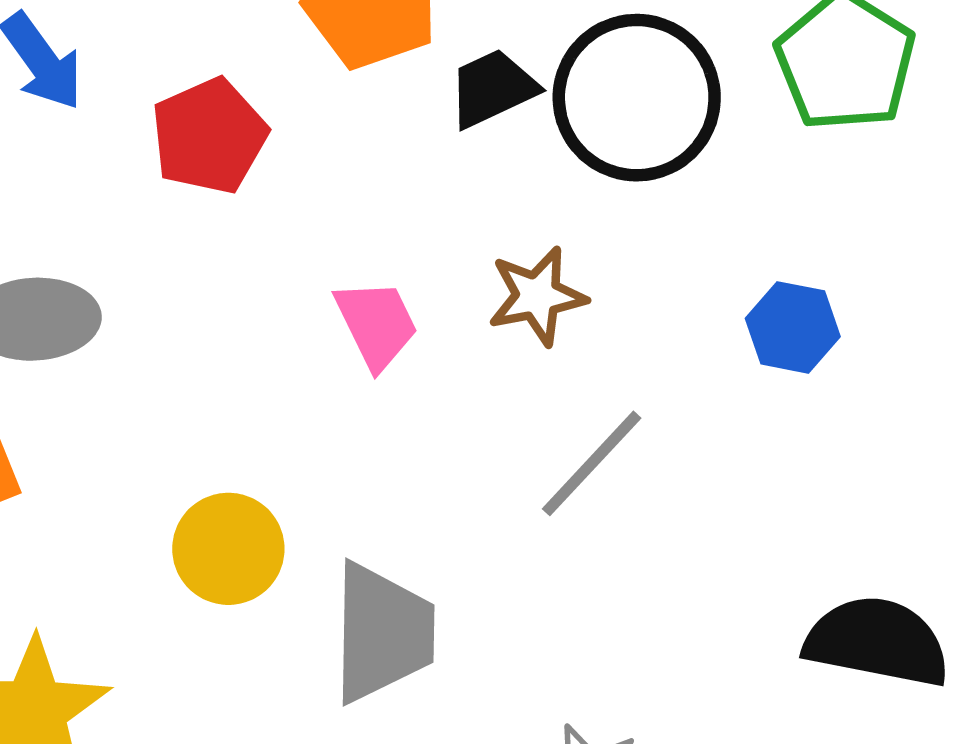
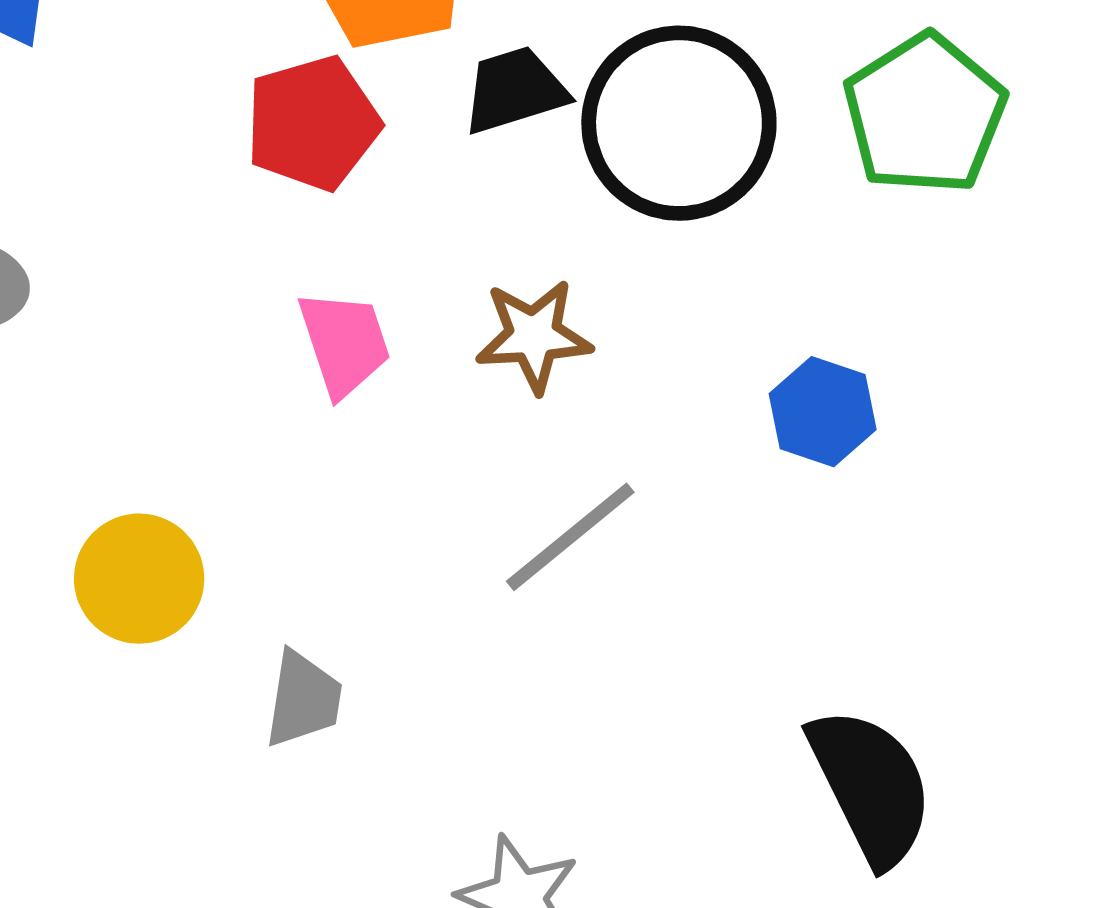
red pentagon: (209, 136) -> (313, 123), moved
gray trapezoid: (382, 633) -> (303, 699), size x0.6
black semicircle: (877, 642) -> (871, 786), turned 45

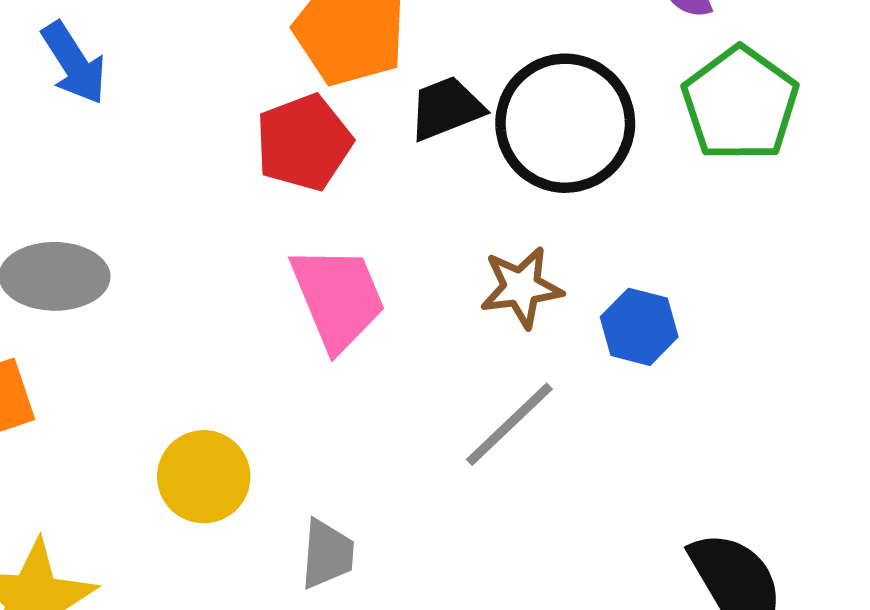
brown star: (534, 336) -> (521, 287), moved
pink trapezoid: (344, 343) -> (338, 298), size x1.4
blue hexagon: (823, 412) -> (639, 327), moved

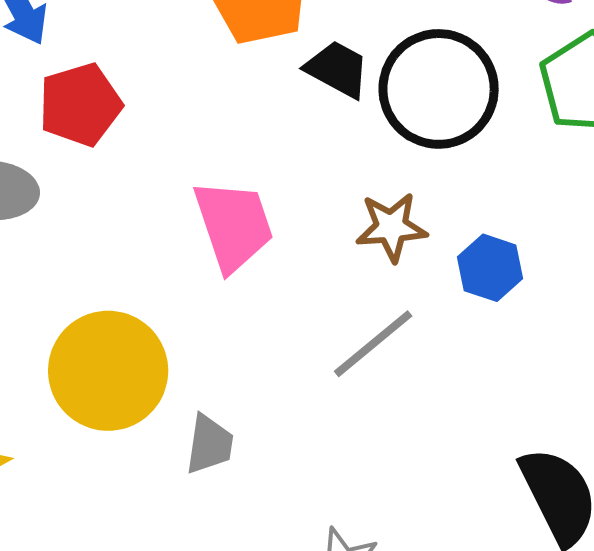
black trapezoid: (446, 108) -> (337, 69), turned 46
red pentagon: (304, 142) -> (80, 105), moved
yellow circle: (204, 477) -> (108, 371), size x1.5

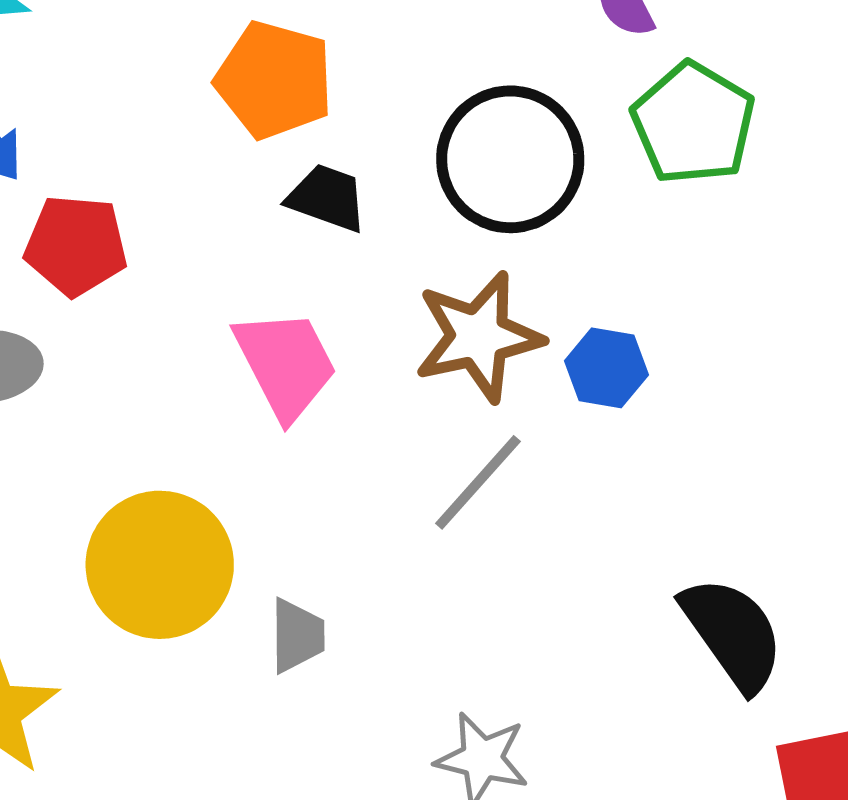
black trapezoid: (337, 69) -> (327, 198), moved
red pentagon: (80, 105) -> (76, 245), turned 30
brown star: (391, 227) -> (478, 337), size x1.5

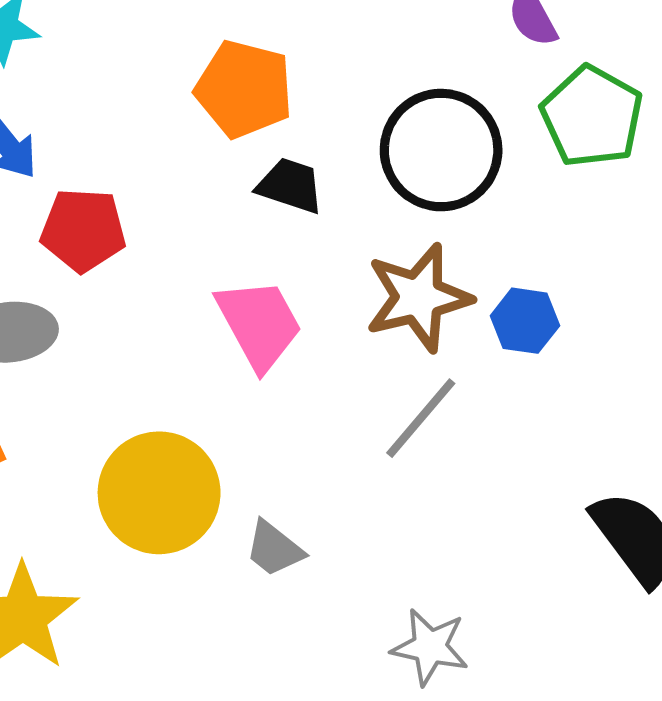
gray trapezoid: (297, 636) -> (274, 549), turned 130

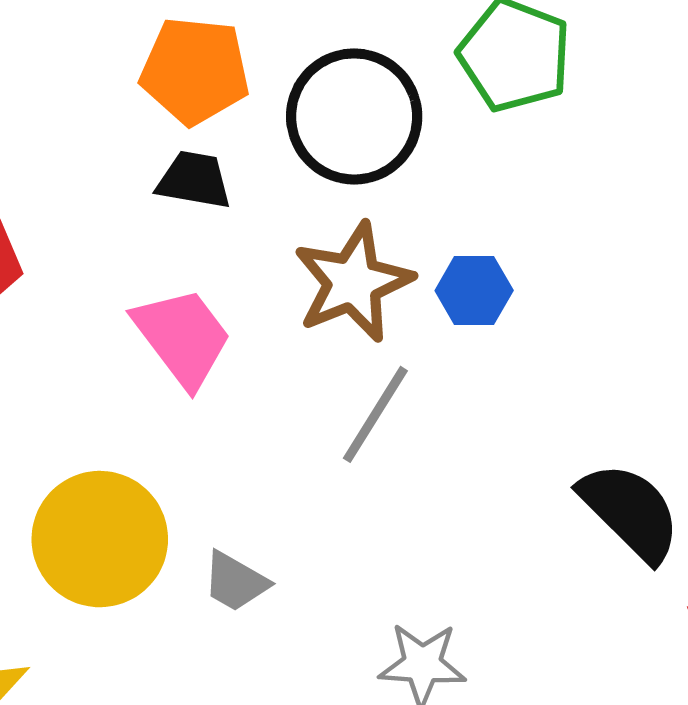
orange pentagon: (244, 89) -> (195, 71), moved

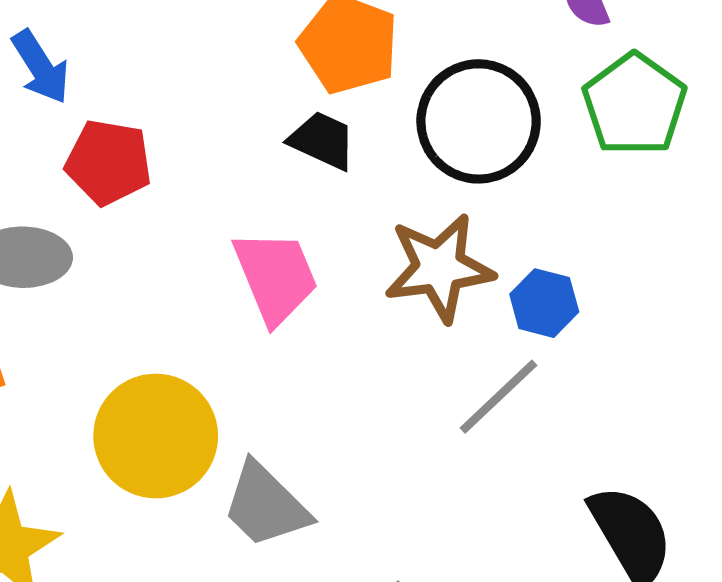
gray line: (375, 414) -> (498, 397), moved
gray trapezoid: (235, 582) -> (266, 505), size x1.5

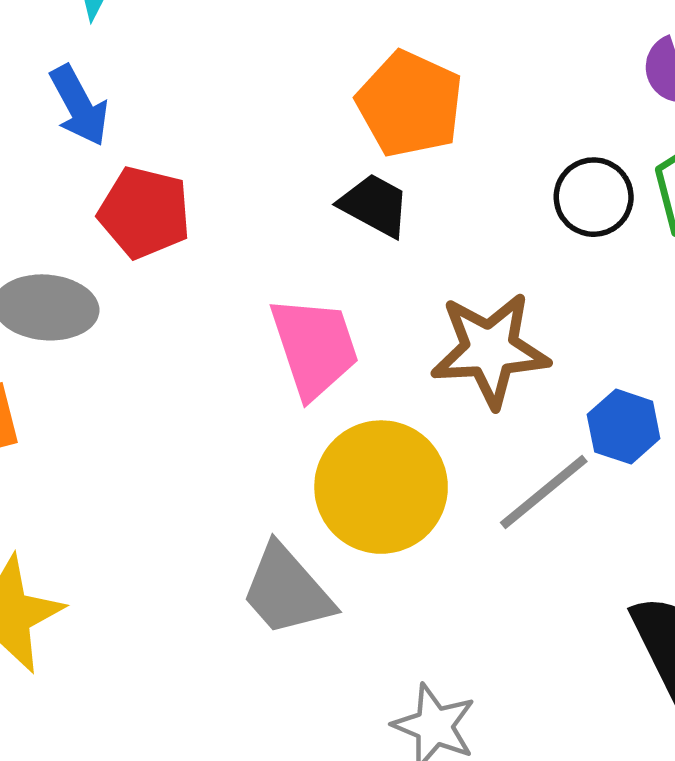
black circle: (479, 121) -> (594, 197), moved, size x0.6
blue hexagon: (544, 303) -> (624, 427), moved
yellow circle: (156, 436) -> (381, 487), moved

